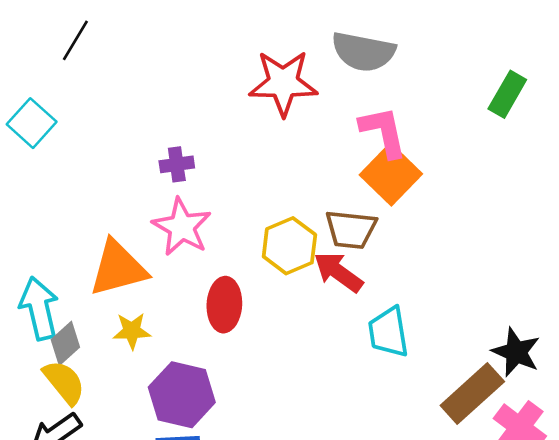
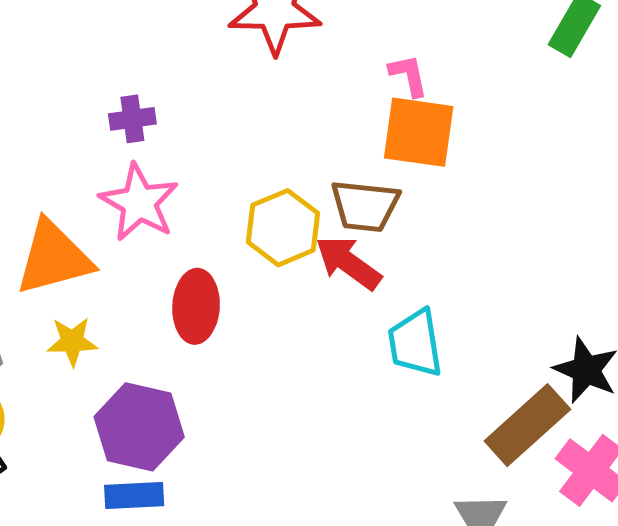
pink L-shape: (383, 132) -> (409, 75), size x0.6
orange square: (391, 174) -> (419, 132), turned -36

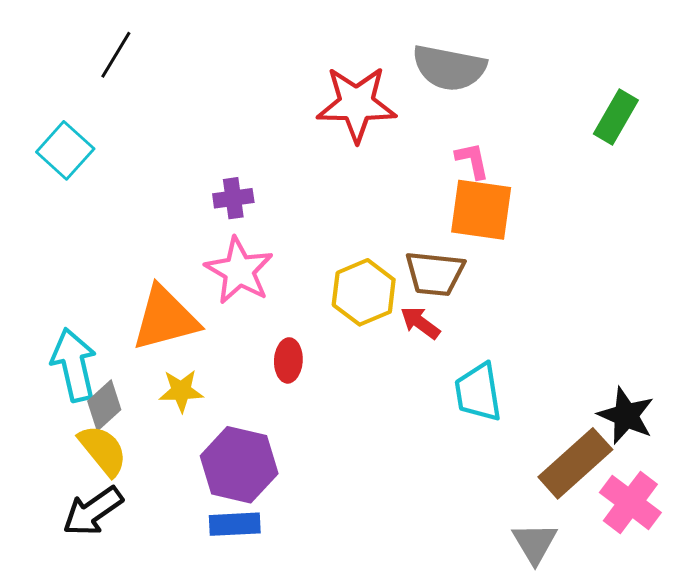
red arrow: (348, 263) -> (420, 323), size x0.7
red ellipse: (196, 306) -> (288, 360), size x0.7

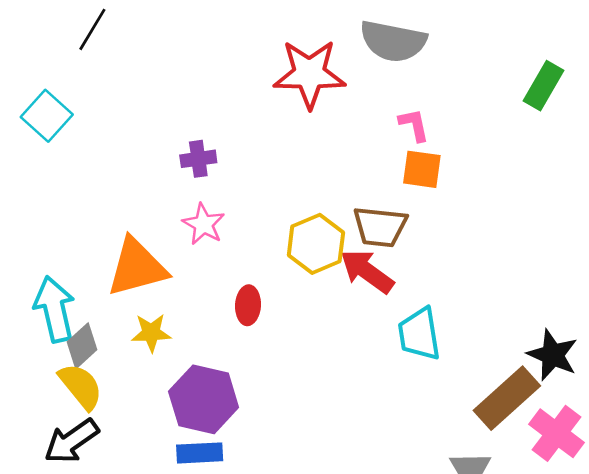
orange square: (481, 210) -> (422, 169), size x0.7
pink star: (239, 271) -> (204, 224), size x0.7
red arrow: (420, 323) -> (367, 271), size x1.5

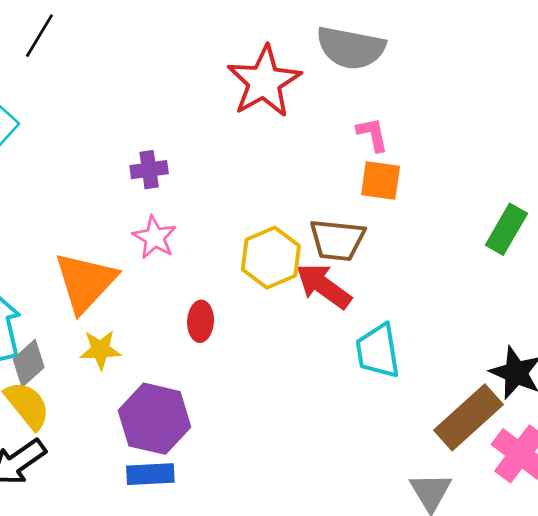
red star: (309, 74) -> (264, 82), turned -30
green rectangle: (543, 86) -> (506, 229), moved
orange triangle: (137, 267) -> (85, 282), turned -32

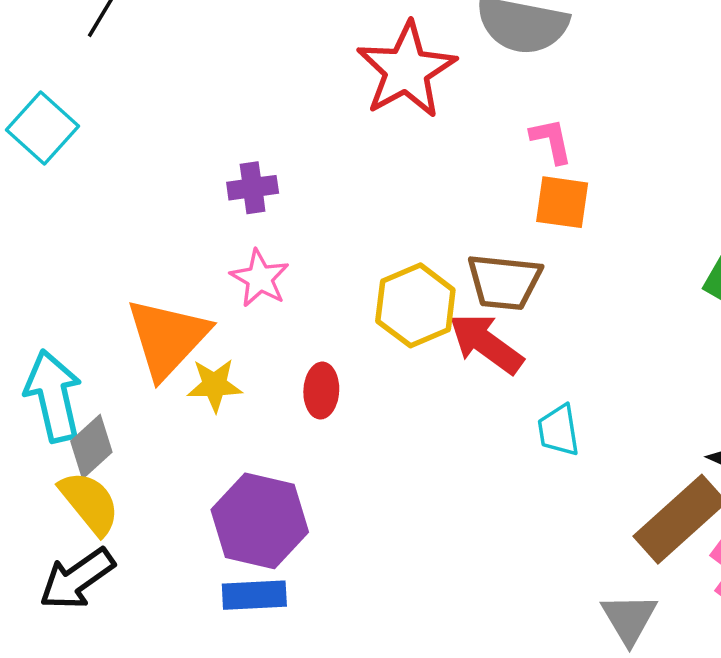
yellow star: (100, 350) -> (214, 385), moved
cyan trapezoid: (378, 351) -> (559, 430), size x0.7

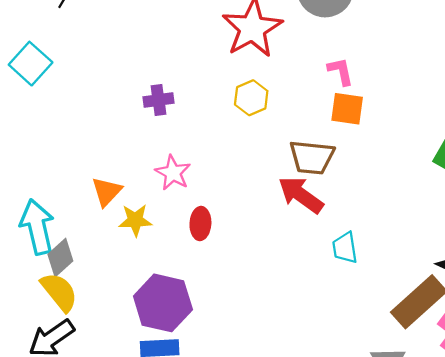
pink star: (260, 278) -> (173, 173), moved
yellow hexagon: (415, 305) -> (251, 98), moved, size x0.7
orange triangle: (167, 338) -> (107, 192), size x0.6

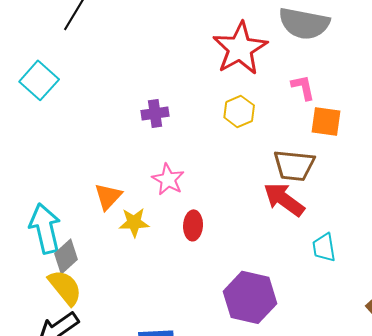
pink L-shape: (341, 71) -> (303, 87), moved
purple hexagon: (163, 303) -> (250, 297), moved

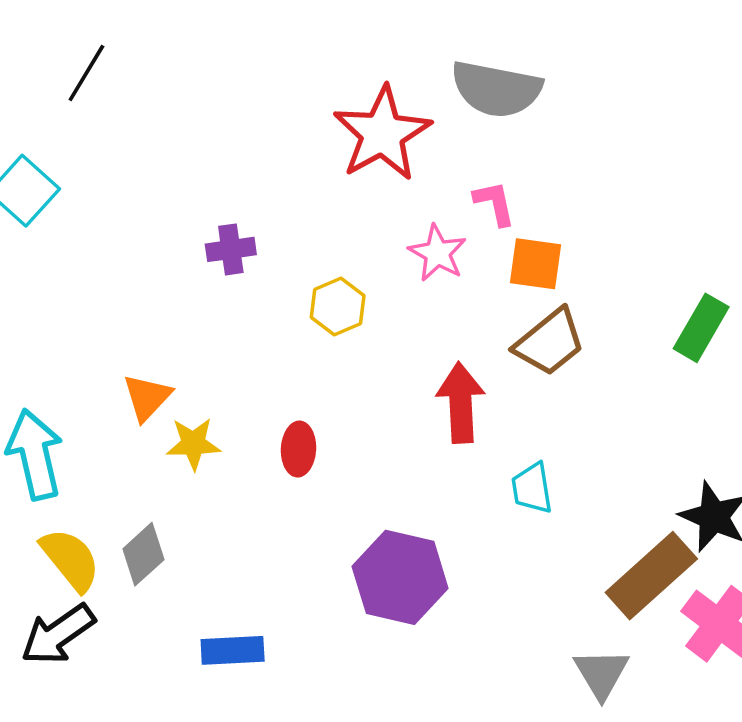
yellow hexagon: (239, 111) -> (338, 306), moved
brown trapezoid: (294, 165) -> (550, 342), moved, turned -45
pink star: (168, 179) -> (437, 253), moved
red arrow: (284, 199) -> (461, 403), turned 51
gray diamond: (66, 256) -> (143, 554), moved

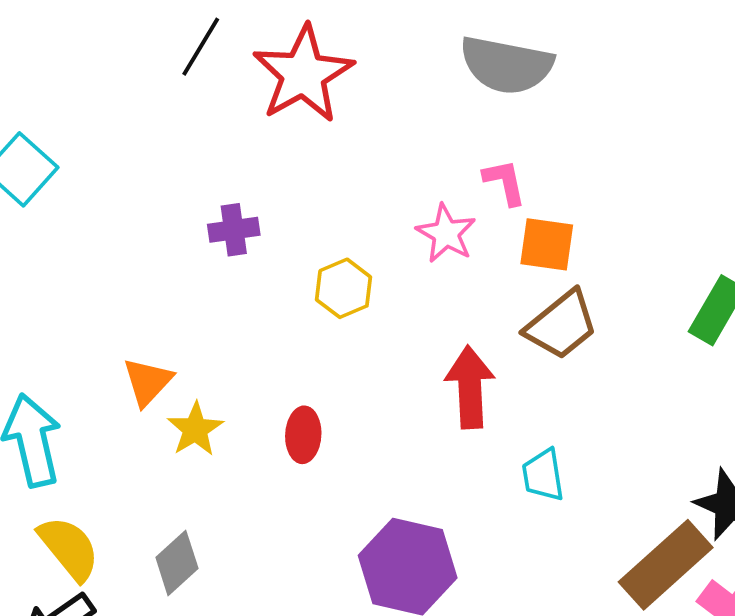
black line: (86, 73) -> (201, 47), moved
red star: (382, 134) -> (303, 74), moved
yellow star: (193, 444) -> (195, 429), turned -30
gray diamond: (143, 554) -> (177, 563), moved

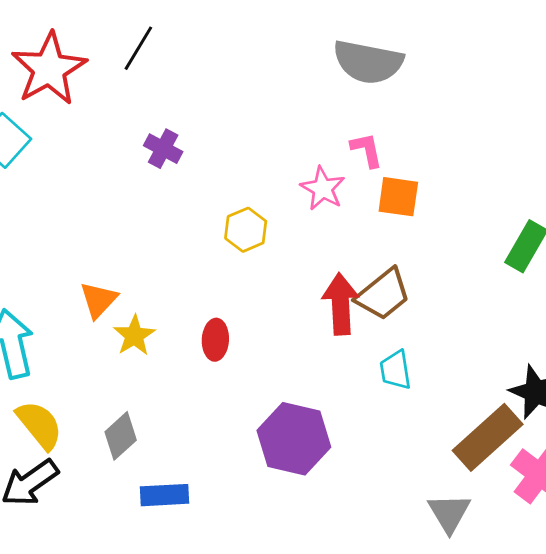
red star: (303, 74) -> (49, 69), moved
purple cross: (234, 230) -> (163, 149), moved, turned 36
brown trapezoid: (561, 325) -> (383, 294), moved

